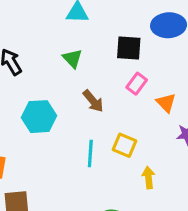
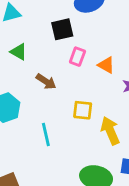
cyan line: (90, 153) -> (46, 134), moved
yellow arrow: (148, 178) -> (110, 131), size x1.5

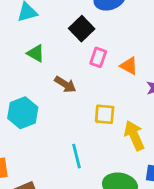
black square: (62, 29) -> (82, 29), turned -30
cyan line: (46, 134) -> (77, 156), moved

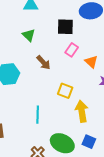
black square: (82, 29) -> (65, 27), turned 30

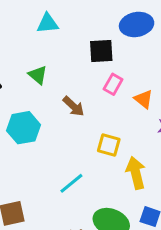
green triangle: (29, 35) -> (38, 75), moved
cyan line: (38, 115) -> (71, 183), turned 54

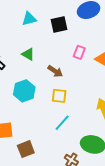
black square: (101, 51) -> (59, 24), moved
yellow square: (109, 145) -> (59, 96), moved

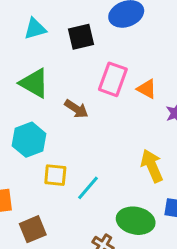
pink rectangle: (79, 52) -> (113, 79), size x1.5
green triangle: (28, 54) -> (34, 83), size x1.5
yellow square: (59, 96) -> (55, 175), moved

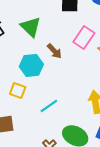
cyan hexagon: (29, 140) -> (31, 65), moved
yellow square: (55, 175) -> (18, 90), moved

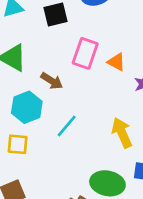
cyan line: (49, 106) -> (67, 126), moved

